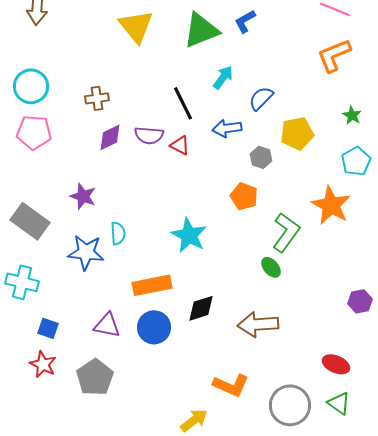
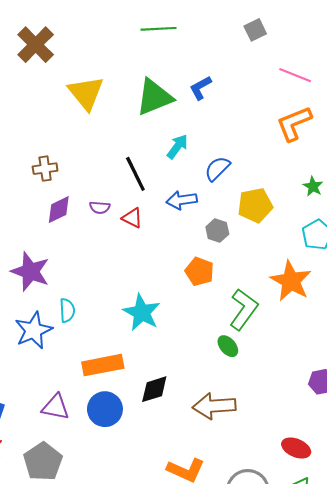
purple semicircle: (149, 135) -> (100, 207), size x0.7
purple star: (83, 196) -> (30, 272), size x1.4
blue star: (86, 252) -> (34, 330), turned -30

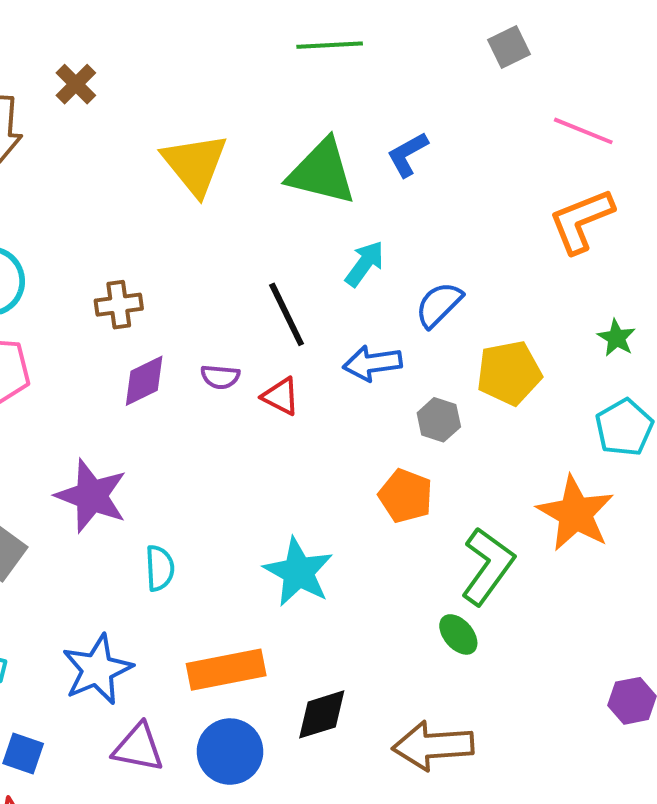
brown cross: (36, 45) -> (76, 84), moved, size x0.6
green triangle: (154, 97) -> (322, 172), turned 36
blue star: (34, 330) -> (97, 670), moved

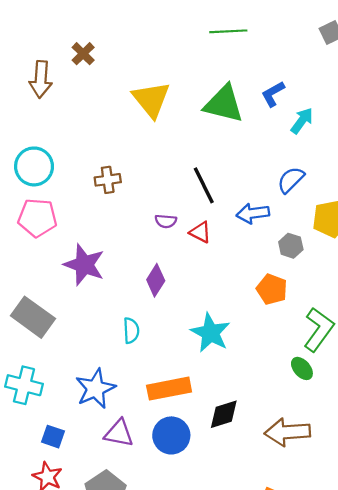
cyan arrow: (365, 264) -> (302, 121), moved
purple diamond: (144, 381) -> (156, 280), moved, turned -32
purple star: (91, 496) -> (84, 265), moved

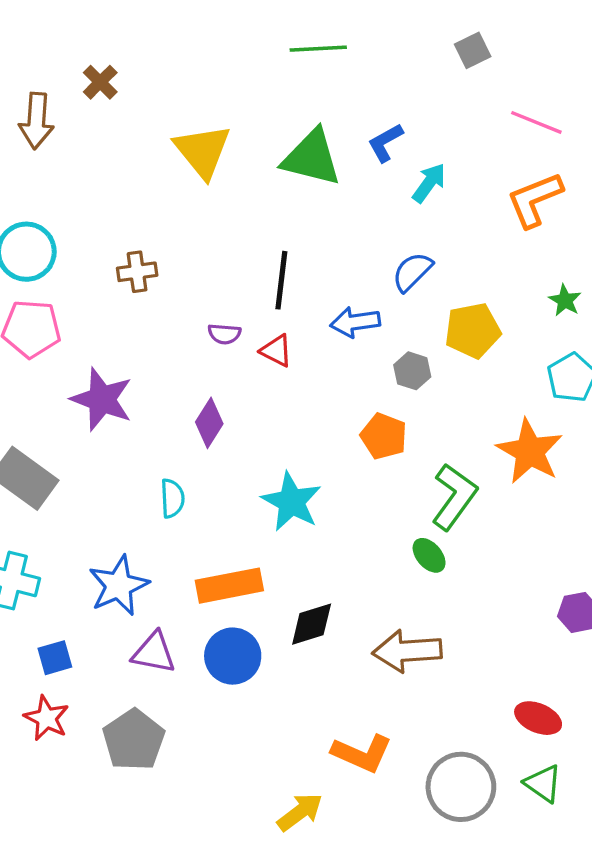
black line: (204, 185) -> (281, 280), turned 33
blue square: (53, 437) -> (55, 658), turned -35

